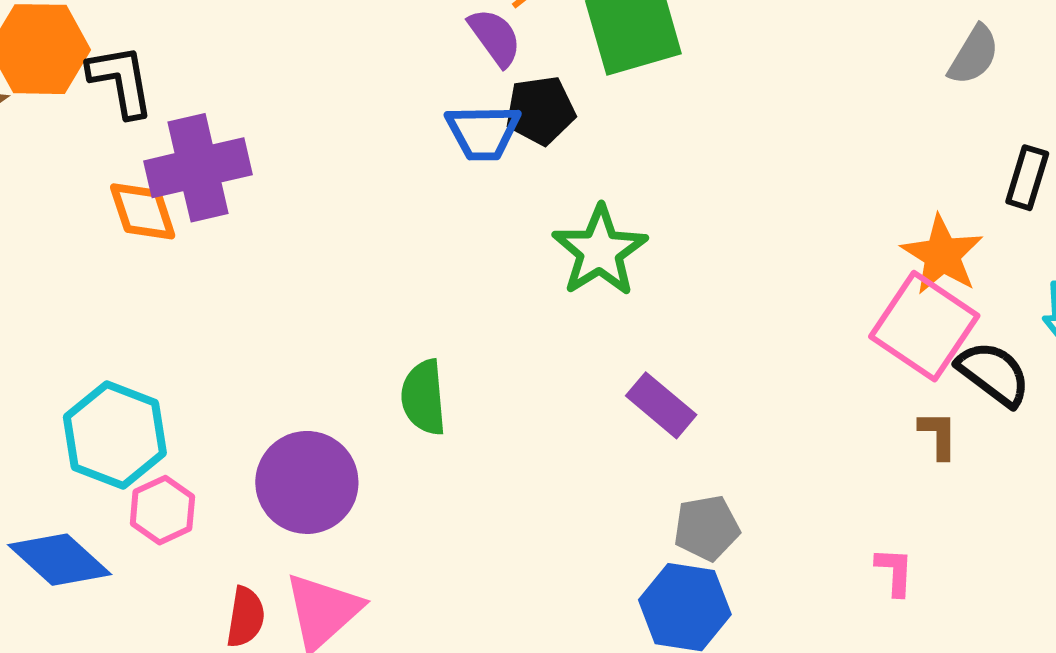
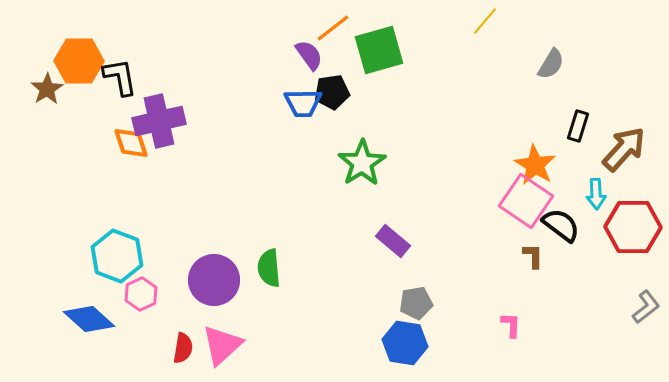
green semicircle: (424, 397) -> (269, 268), moved

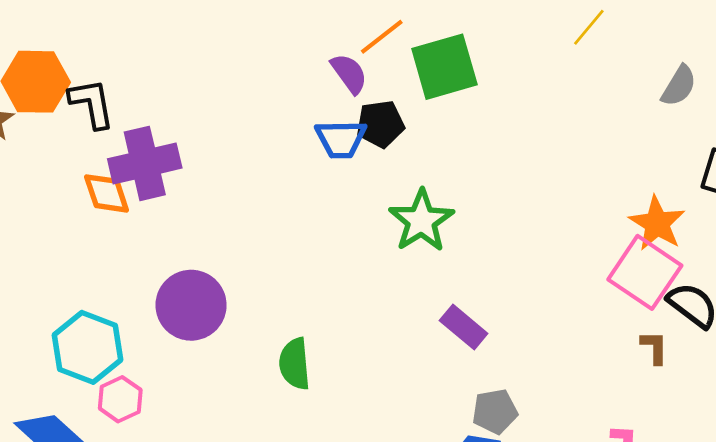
purple circle: (214, 280) -> (191, 305), moved

